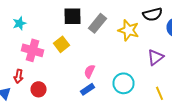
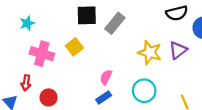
yellow star: (128, 30) -> (150, 52), moved
purple triangle: (156, 57) -> (178, 50), moved

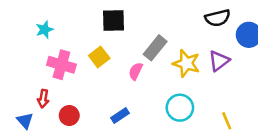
gray rectangle: (115, 23) -> (155, 48), moved
pink semicircle: (106, 77) -> (136, 71), moved
blue rectangle: (104, 97) -> (120, 115), moved

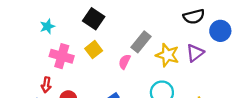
black square: (113, 20) -> (94, 19), moved, turned 35

